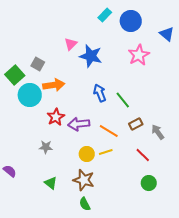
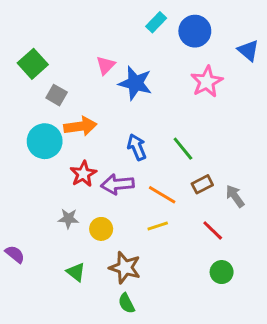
green square: (15, 75) -> (33, 64), moved
blue arrow: (100, 93) -> (137, 147), moved
yellow circle: (87, 154) -> (101, 229), moved

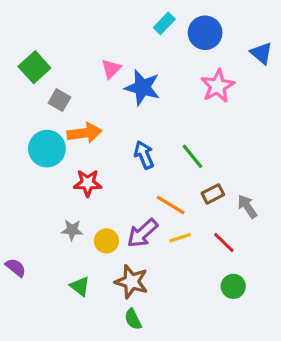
red star: (83, 174) -> (88, 183), turned 30
purple arrow: (117, 184) -> (142, 233), moved, turned -36
yellow line: (158, 226) -> (180, 238), moved

